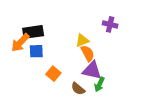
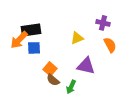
orange semicircle: (88, 53) -> (110, 45), moved
green arrow: (99, 84) -> (71, 87), moved
brown semicircle: (78, 89) -> (53, 80), moved

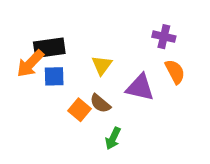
yellow triangle: (77, 38) -> (102, 65), moved, turned -32
purple triangle: (86, 66) -> (140, 87), moved
brown semicircle: (53, 80) -> (100, 103), moved

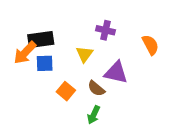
purple cross: (164, 37) -> (106, 30), moved
orange semicircle: (175, 72) -> (150, 45), moved
brown semicircle: (100, 103) -> (96, 88), moved

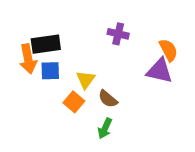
orange arrow: (25, 53) -> (28, 59), turned -55
yellow triangle: (84, 54) -> (86, 80), moved
purple triangle: (116, 73) -> (160, 71), moved

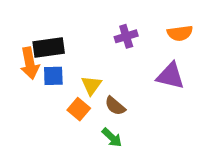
purple cross: (118, 34) -> (126, 36), turned -30
orange semicircle: (168, 50) -> (180, 33), moved, turned 110
green arrow: (105, 128) -> (112, 138), turned -72

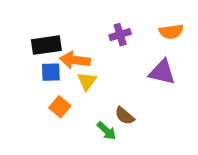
orange arrow: (30, 63) -> (75, 60), moved, turned 108
brown semicircle: (115, 106) -> (125, 116), moved
orange square: (79, 109) -> (60, 107), moved

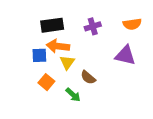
black rectangle: (46, 45) -> (52, 25), moved
brown semicircle: (125, 116) -> (88, 77), moved
green arrow: (107, 131) -> (73, 95), moved

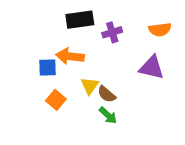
black rectangle: (52, 25) -> (80, 20), moved
yellow triangle: (67, 62) -> (90, 86), moved
green arrow: (73, 95) -> (108, 115), moved

